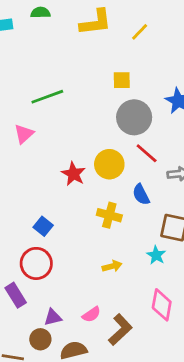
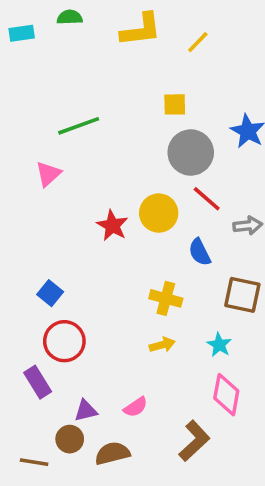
yellow cross: (109, 215) -> (166, 298), moved
blue square: (43, 226) -> (50, 293), moved
cyan star: (156, 255) -> (219, 345), moved
brown L-shape: (120, 330) -> (194, 441), moved

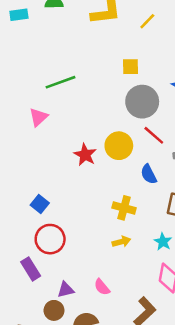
pink semicircle: (136, 407) -> (102, 287), turned 84

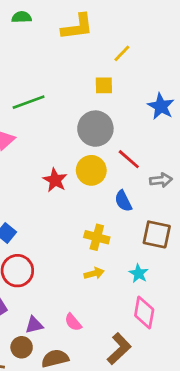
yellow line: (147, 21) -> (122, 53), moved
gray circle: (142, 102) -> (95, 129), moved

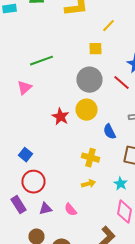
red line: (129, 159) -> (122, 83), moved
pink semicircle: (73, 322) -> (70, 210), moved
purple triangle: (34, 325) -> (46, 209), moved

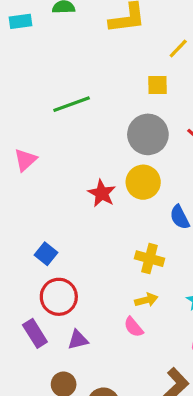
pink triangle: (24, 88) -> (25, 160), moved
pink semicircle: (70, 210) -> (134, 327), moved

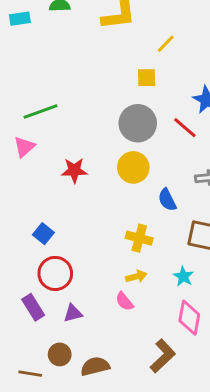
green line: (72, 104) -> (41, 111), moved
red star: (102, 193) -> (74, 170), moved, turned -30

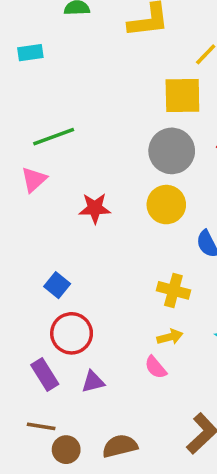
cyan rectangle: (20, 19) -> (30, 53), moved
yellow square: (147, 78) -> (182, 95), size x1.6
brown circle: (60, 354) -> (66, 450), moved
brown line: (30, 374) -> (41, 426), moved

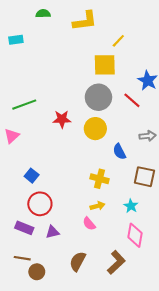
green line: (54, 137) -> (24, 105), moved
pink triangle: (34, 180) -> (12, 136), moved
red star: (95, 208) -> (62, 119), moved
purple rectangle: (45, 374) -> (24, 228), turned -36
brown semicircle: (120, 446) -> (78, 261), moved, turned -48

